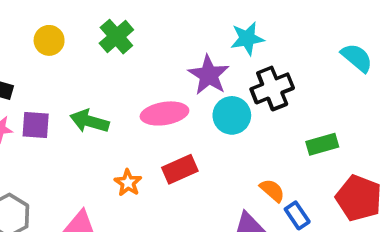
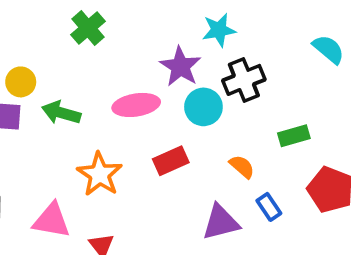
yellow circle: (49, 40) -> (21, 82), moved
red rectangle: (180, 169) -> (171, 161), moved
orange star: (128, 183) -> (100, 174), size x1.6
orange semicircle: (272, 190) -> (242, 167), moved

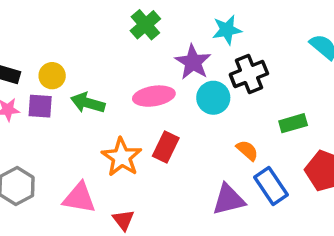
green cross: (88, 28) -> (145, 25), moved
red rectangle: (171, 161) -> (166, 147), moved, turned -40
blue rectangle: (269, 207) -> (271, 186), size x1.5

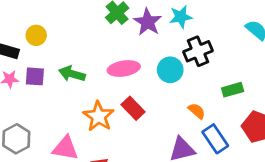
purple star: (193, 62) -> (148, 22), moved
yellow circle: (52, 76) -> (36, 35), moved
red rectangle: (166, 147) -> (133, 108), turned -70

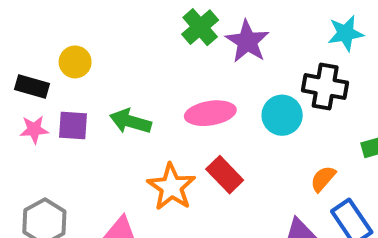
cyan star: (181, 17) -> (346, 33), moved
black cross: (198, 51) -> (325, 87), turned 32
orange semicircle: (197, 111) -> (323, 179), turned -90

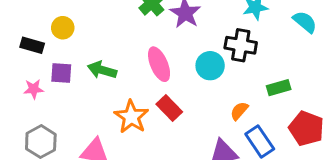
pink ellipse: (210, 113) -> (159, 64), turned 76
pink star: (34, 130) -> (34, 89), moved

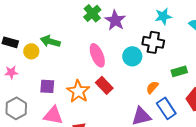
yellow circle: (63, 28) -> (31, 51), moved
green arrow: (102, 70) -> (50, 41), moved
purple square: (61, 73) -> (47, 86), moved

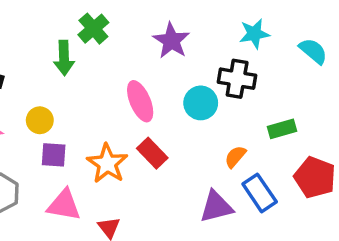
green cross: (92, 13) -> (93, 29), moved
green arrow: (50, 41) -> (64, 58), moved, turned -108
yellow circle: (31, 51) -> (40, 120), moved

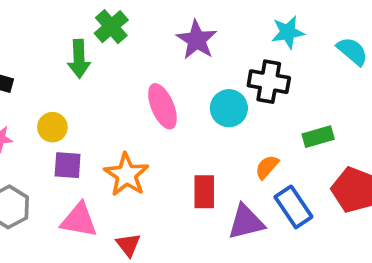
red rectangle: (152, 153) -> (204, 192), moved, turned 44

